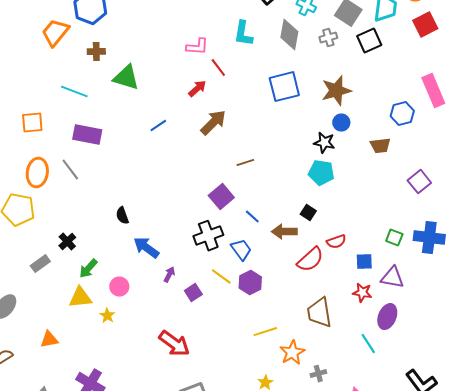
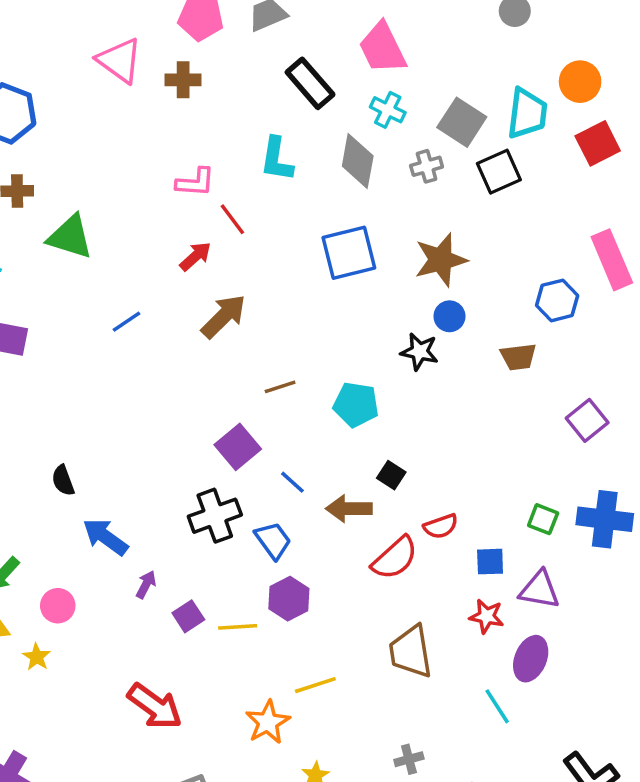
cyan pentagon: (321, 173) -> (356, 405), moved
yellow line: (221, 277) -> (238, 627), moved, turned -40
orange star: (292, 353) -> (268, 722), moved

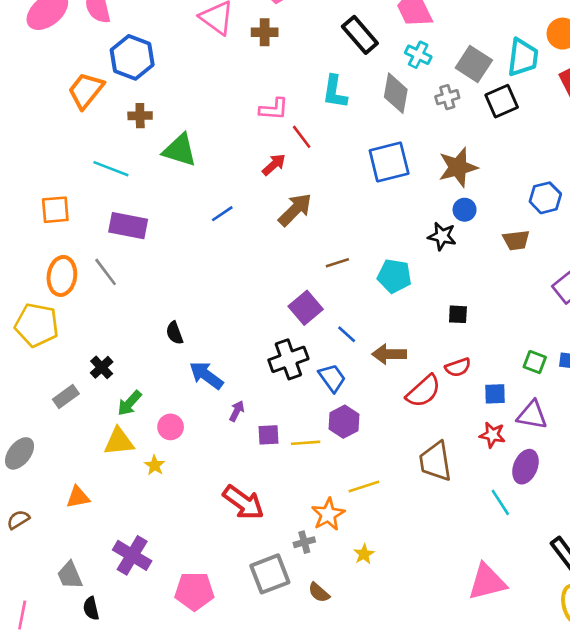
black square: (391, 475) -> (458, 314), moved, turned -30
purple square: (188, 616) -> (269, 435), turned 30
gray cross: (409, 759) -> (304, 542), moved

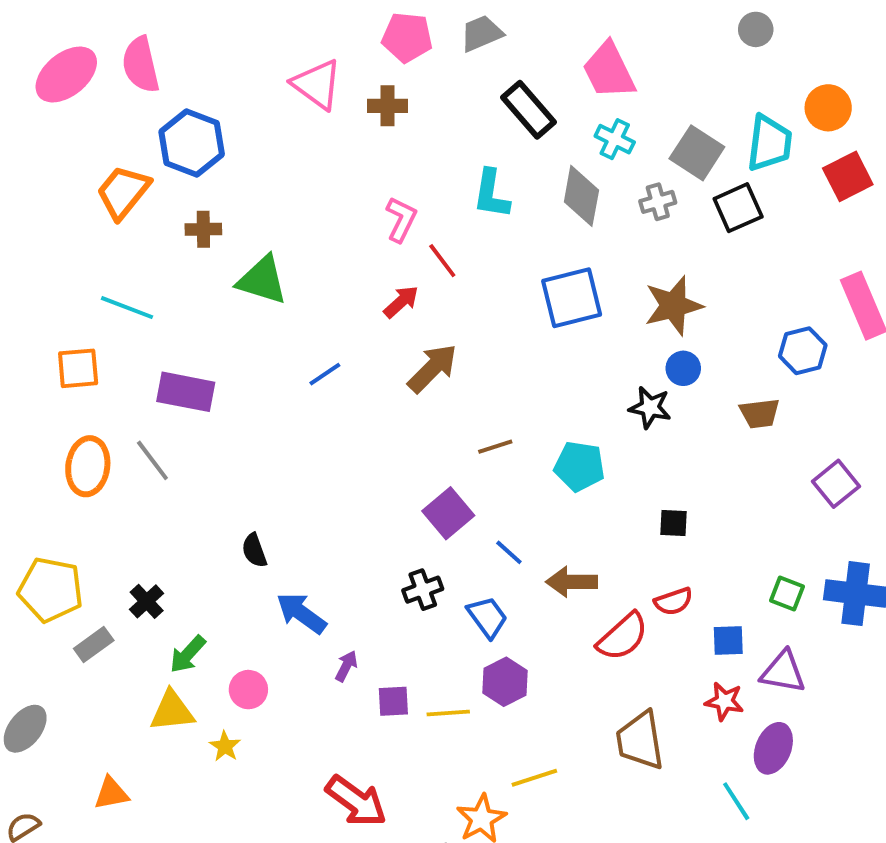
pink L-shape: (274, 109) -> (401, 219), turned -68
cyan line: (111, 169) -> (127, 308), moved
yellow pentagon: (37, 325) -> (51, 590), moved
black cross: (288, 359) -> (423, 590), size x0.7

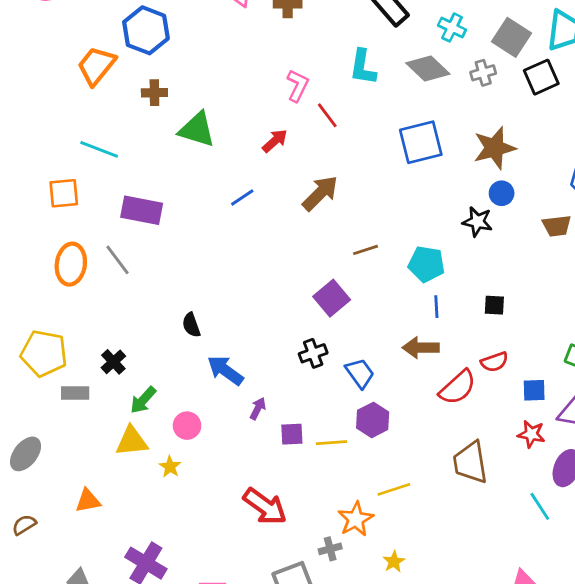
gray diamond: (581, 196) -> (428, 69), turned -57
red arrow: (401, 302) -> (275, 141), moved
blue line: (509, 552) -> (436, 307), moved, turned 45
gray rectangle: (94, 644) -> (75, 393), turned 36

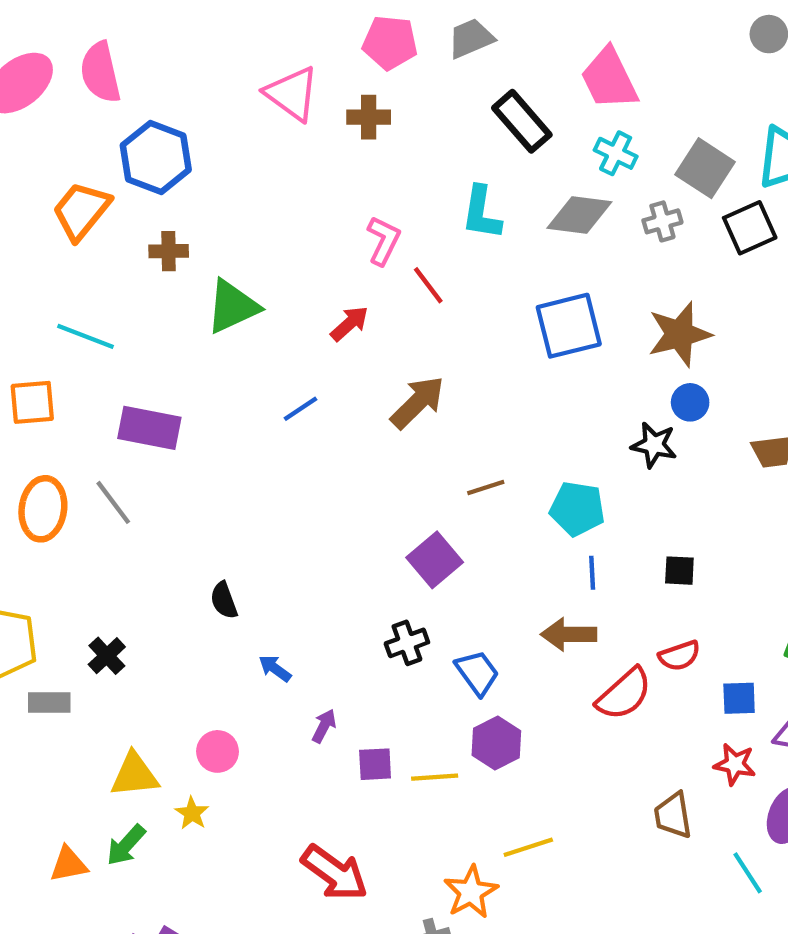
gray diamond: (428, 69) -> (579, 215), turned -36
green triangle: (197, 129) -> (232, 307), turned -42
blue arrow: (225, 370) -> (275, 668), size x0.6
green arrow: (143, 400) -> (126, 845), moved
brown trapezoid: (470, 462) -> (673, 815), moved, size x0.7

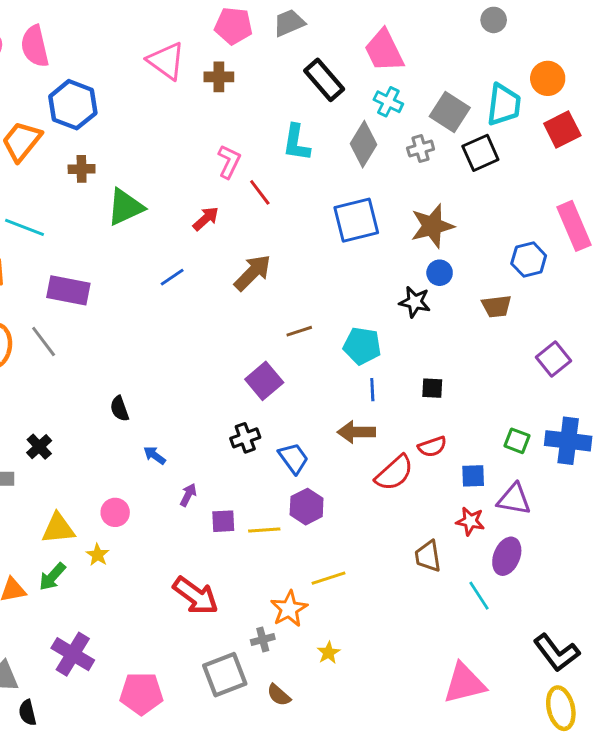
gray diamond: (579, 215) -> (364, 144), turned -66

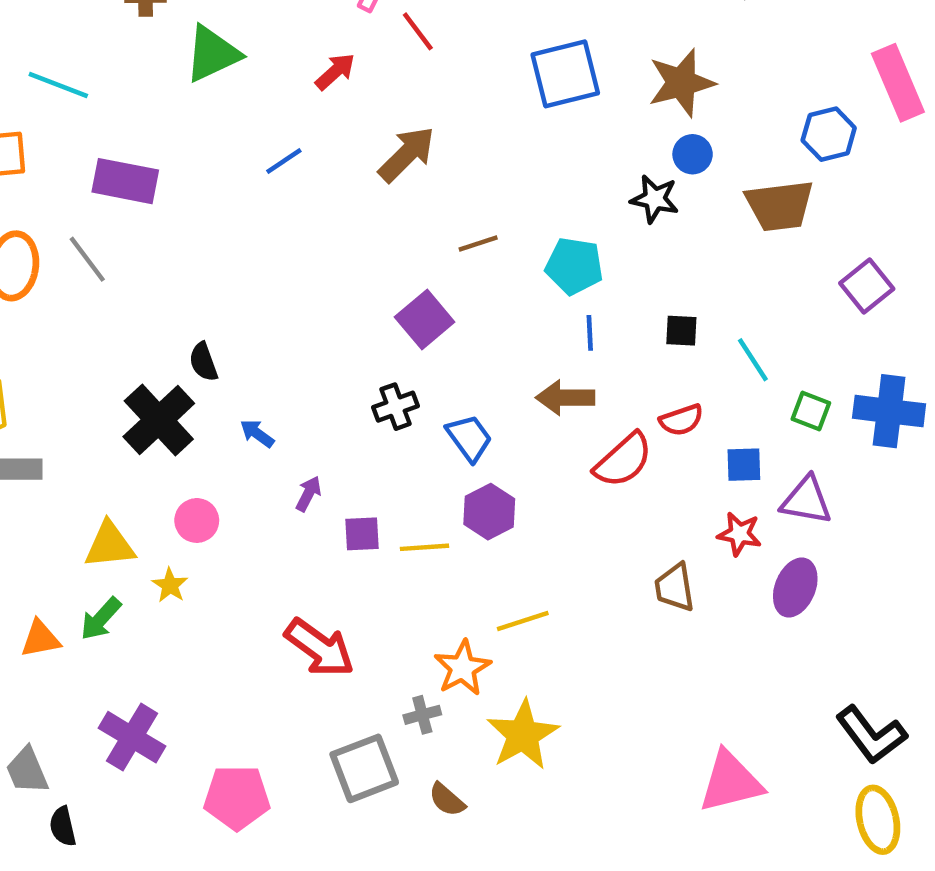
brown trapezoid: (497, 306) -> (780, 206), size x1.5
black cross: (39, 447) -> (159, 420), moved, size x1.8
cyan line: (479, 596) -> (753, 360), moved
yellow star: (328, 653) -> (523, 735), size x2.0

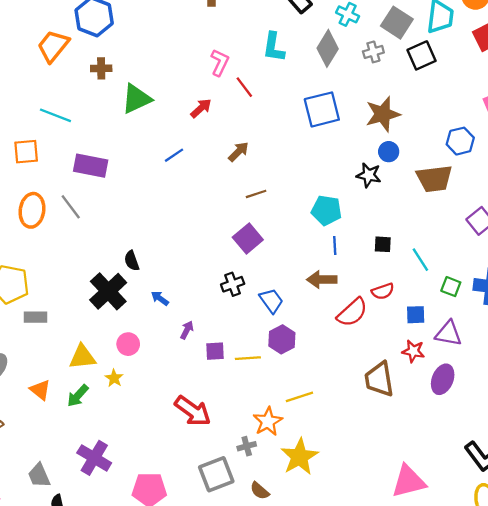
brown arrow: (407, 154) -> (238, 152), size x0.7
brown line: (478, 244) -> (256, 194), moved
brown trapezoid: (675, 587) -> (379, 379), size x1.4
orange triangle: (40, 639) -> (40, 390), moved, turned 50

